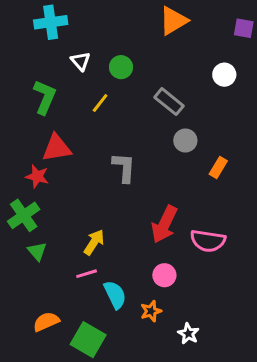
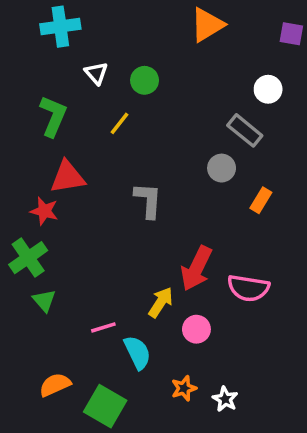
gray rectangle: (169, 102) -> (245, 130), moved
yellow arrow: (94, 242) -> (161, 302), moved
orange star: (151, 311) -> (184, 388), moved

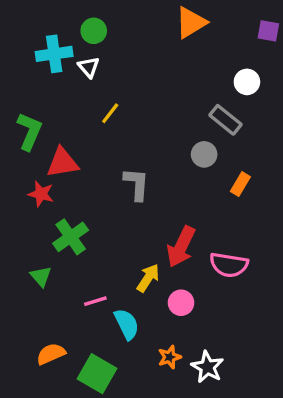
cyan cross: (60, 27) -> (54, 54), moved
green circle: (145, 80) -> (94, 31), moved
green L-shape: (53, 116) -> (29, 131), moved
green cross: (28, 258) -> (71, 237), moved
white star: (225, 399) -> (207, 367), size x1.4

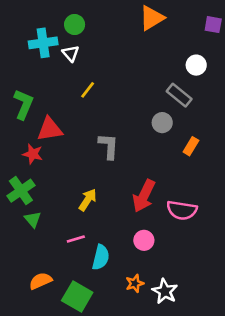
green cross: (71, 237) -> (21, 191), moved
yellow arrow: (148, 278) -> (88, 200), moved
cyan semicircle: (127, 324) -> (101, 257), turned 40

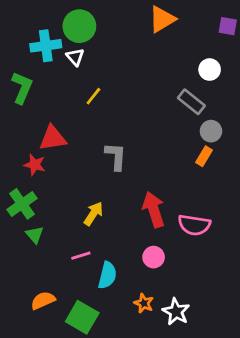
green circle: (75, 25) -> (79, 26), size x1.5
green L-shape: (24, 104) -> (22, 88), moved
gray circle: (162, 123) -> (211, 131), moved
red arrow: (144, 196) -> (154, 210), turned 136
orange star: (135, 283) -> (144, 303), turned -30

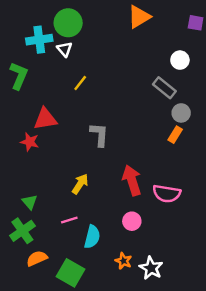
green cross: (22, 204) -> (22, 231), moved

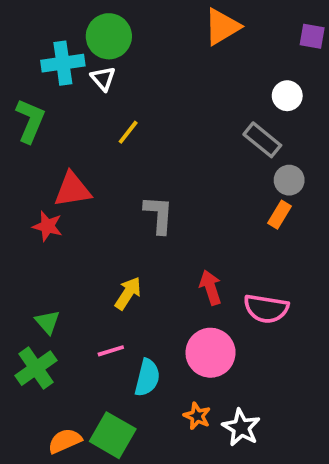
red arrow: (132, 180) -> (211, 288), size x0.7
pink circle: (132, 221) -> (211, 353), size x1.6
orange semicircle: (37, 258) -> (65, 441), moved

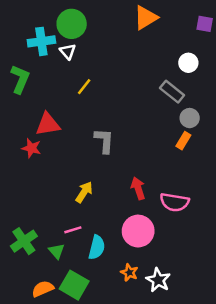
green triangle: (47, 322) -> (57, 251), moved

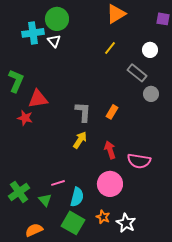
green L-shape: (20, 79) -> (16, 81), moved
yellow line: (84, 87) -> (110, 48), moved
orange rectangle: (183, 141) -> (112, 112), moved
yellow arrow: (84, 192) -> (80, 140), moved
green square: (74, 285) -> (73, 223), moved

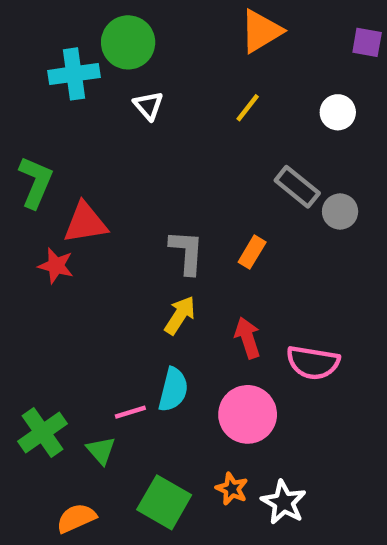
white triangle: (54, 41) -> (148, 106), moved
gray rectangle: (137, 73) -> (297, 187), moved
cyan semicircle: (77, 197) -> (173, 390), moved

